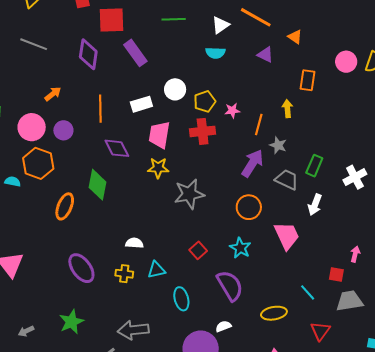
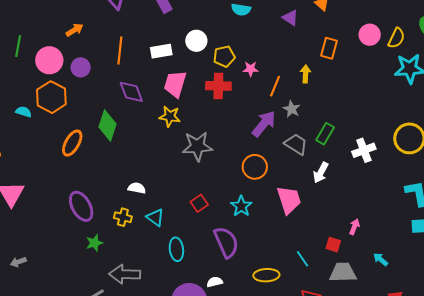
cyan triangle: (156, 270) -> (155, 217), turned 42
green star: (71, 322) -> (94, 243), moved, size x0.7

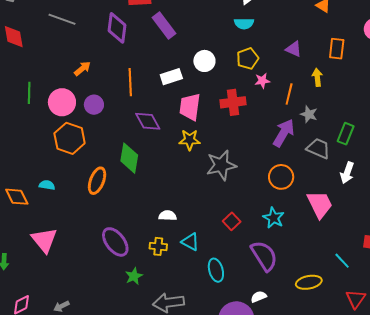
purple triangle: (290, 18) -> (294, 49), moved
yellow pentagon: (224, 56) -> (248, 59), moved
cyan semicircle: (24, 112) -> (47, 185), moved

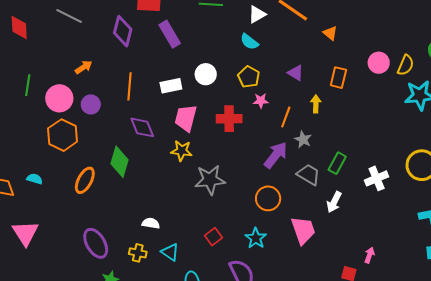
cyan semicircle: (244, 23) -> (249, 42), turned 30
yellow pentagon: (248, 59) -> (249, 77), turned -30

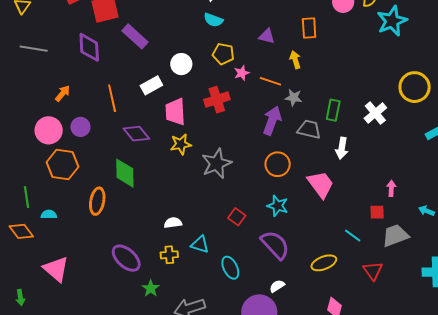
green line: (28, 85) -> (26, 197), moved
orange line: (286, 117) -> (270, 81), turned -75

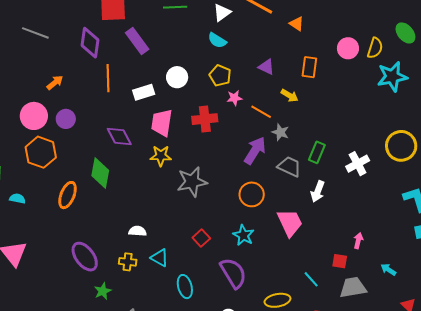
yellow arrow: (295, 60) -> (290, 96), turned 126
orange line: (112, 98) -> (108, 78), moved

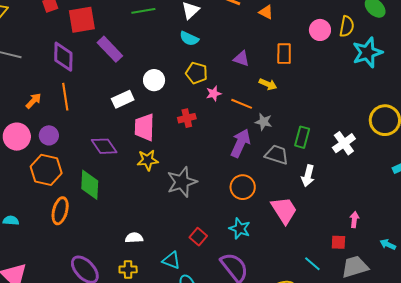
orange line: (108, 78) -> (65, 97), moved
red cross: (205, 119) -> (187, 118), size x0.7
orange hexagon: (41, 152) -> (46, 170), moved
cyan triangle: (160, 258) -> (171, 260), moved

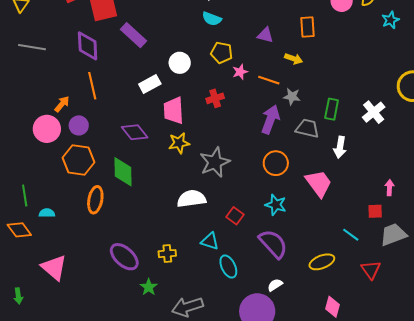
cyan star: (367, 53) -> (391, 20), size x0.6
orange arrow: (33, 101) -> (62, 104), moved
white semicircle: (134, 238) -> (192, 199), moved, size x1.6

